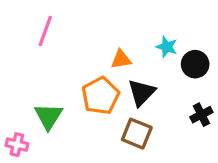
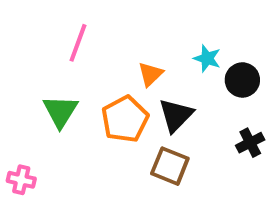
pink line: (45, 31) -> (78, 43), moved
orange triangle: (121, 59) -> (150, 74), turned -35
green triangle: (48, 116) -> (60, 111), moved

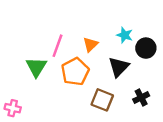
pink line: (78, 43) -> (57, 46), moved
black triangle: (176, 115) -> (119, 67), moved
black cross: (250, 143) -> (141, 98), moved

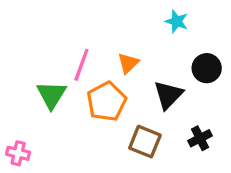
cyan star: (125, 35) -> (177, 21), moved

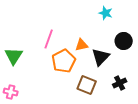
orange triangle: (128, 63) -> (82, 45), moved, turned 32
green triangle: (51, 95) -> (14, 56), moved

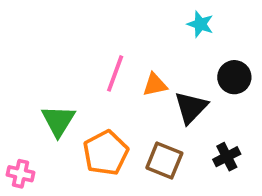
pink line: (49, 39) -> (115, 73), moved
green triangle: (14, 56) -> (58, 121), moved
orange pentagon: (64, 61) -> (106, 153), moved

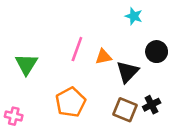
green triangle: (58, 121) -> (26, 64), moved
brown square: (164, 160) -> (125, 110), moved

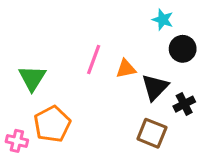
black circle: (157, 52) -> (183, 49), moved
orange pentagon: (71, 102) -> (52, 124), moved
black cross: (152, 105) -> (184, 104), moved

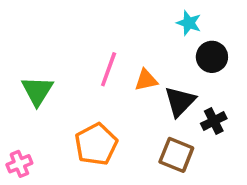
orange pentagon: (52, 124) -> (96, 144), moved
pink cross: (17, 141) -> (19, 164), turned -35

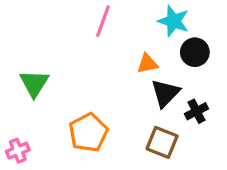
cyan star: (189, 23) -> (174, 21), size x1.4
pink line: (109, 69) -> (103, 21), moved
orange triangle: (146, 80) -> (147, 64), moved

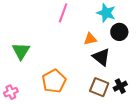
black triangle: (165, 93) -> (101, 57), turned -36
black cross: (196, 111) -> (120, 86), moved

